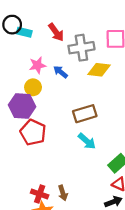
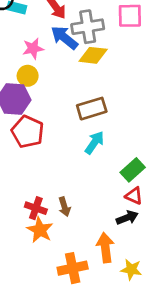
yellow diamond: (99, 70) -> (93, 55), moved
blue arrow: (61, 72) -> (64, 38), moved, size x1.5
cyan arrow: (87, 141) -> (94, 143), turned -96

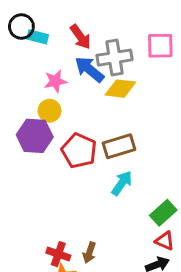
red pentagon: (28, 132) -> (79, 151), moved
brown arrow: (64, 207) -> (89, 253), turned 36

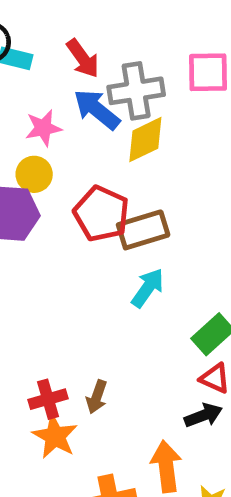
yellow diamond: (120, 89) -> (145, 140), turned -32
red pentagon: (79, 151) -> (101, 214), moved
red cross: (58, 254) -> (48, 399), turned -35

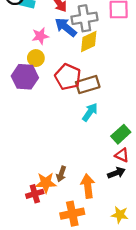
brown arrow: (97, 397) -> (61, 174), moved
red cross: (48, 399) -> (35, 194), moved
orange star: (55, 436) -> (46, 183), turned -30
orange arrow: (166, 466) -> (88, 186), moved

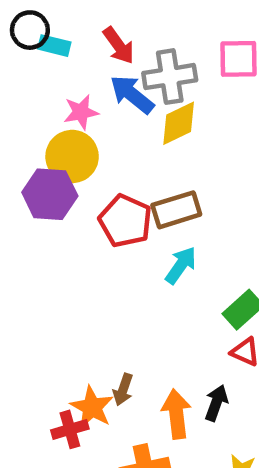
yellow circle: (36, 58) -> (72, 157), size x1.5
red pentagon: (68, 77) -> (125, 221), moved
black arrow: (116, 173) -> (216, 403), moved, turned -49
orange star: (46, 183) -> (92, 407), turned 30

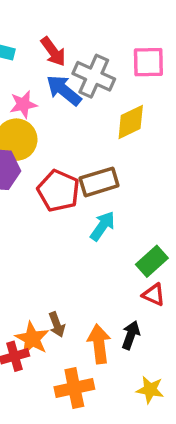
gray cross: (170, 77) -> (94, 76), turned 33
yellow diamond: (179, 123) -> (131, 122), moved
brown arrow: (123, 390) -> (57, 325), turned -40

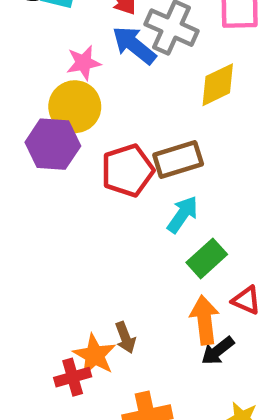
red pentagon: (59, 191) -> (128, 170), turned 30
green rectangle: (152, 261) -> (207, 258), moved
black arrow: (131, 335) -> (218, 351), turned -148
orange arrow: (99, 344) -> (204, 320), moved

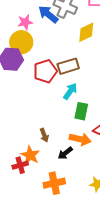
green rectangle: (207, 258) -> (81, 111), turned -36
orange arrow: (204, 320) -> (80, 139), turned 110
brown arrow: (125, 338) -> (44, 135), moved
black arrow: (218, 351) -> (65, 153), moved

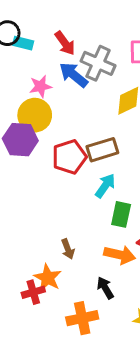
black arrow: (65, 153) -> (105, 288), moved, turned 98

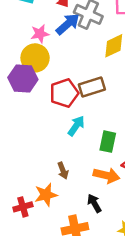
blue arrow: (74, 75) -> (68, 24), turned 100
cyan arrow: (105, 186) -> (76, 126), moved
orange star: (48, 278) -> (46, 195), turned 30
red cross: (33, 292) -> (23, 207), moved

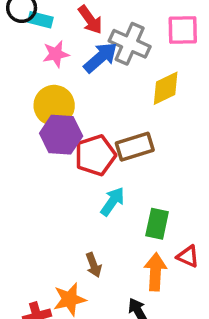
pink star: (40, 34) -> (56, 54), moved
purple hexagon: (23, 79) -> (61, 135), moved
orange arrow: (106, 175) -> (155, 272), turned -100

